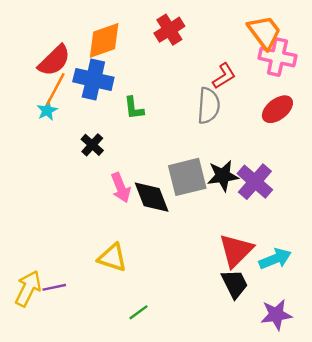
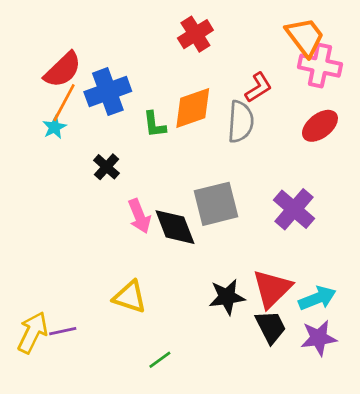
orange diamond: (104, 40) -> (193, 108), moved
blue cross: (93, 80) -> (108, 92), turned -33
black star: (223, 176) -> (227, 297), moved
purple star: (276, 315) -> (319, 338), moved

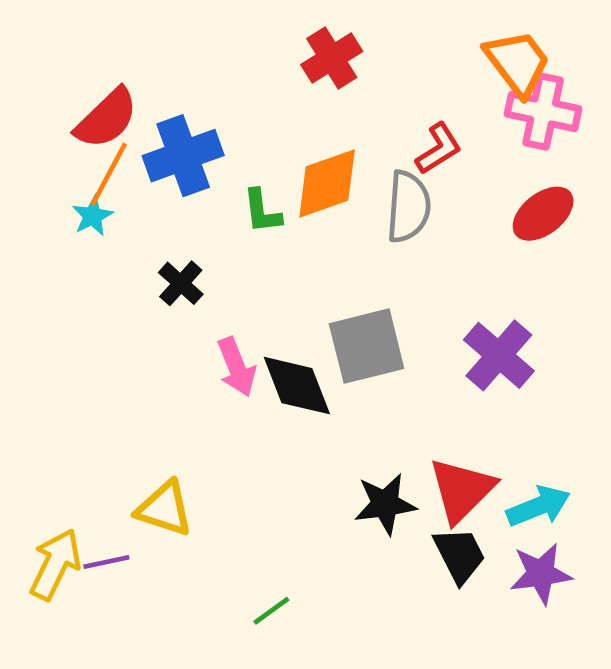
yellow triangle: (130, 297) -> (165, 509), moved

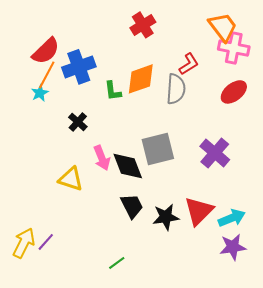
yellow triangle: (165, 509) -> (71, 179), moved
black trapezoid: (459, 555) -> (132, 206), moved
purple line: (106, 562) -> (46, 242), turned -36

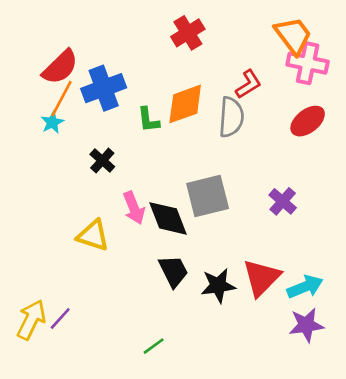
purple cross: (215, 153) -> (283, 201), size x0.7

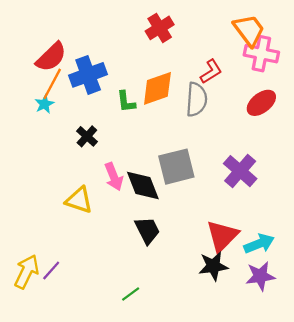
purple cross: (283, 201) -> (240, 171), size x1.4
black star: (218, 286) -> (213, 266), moved

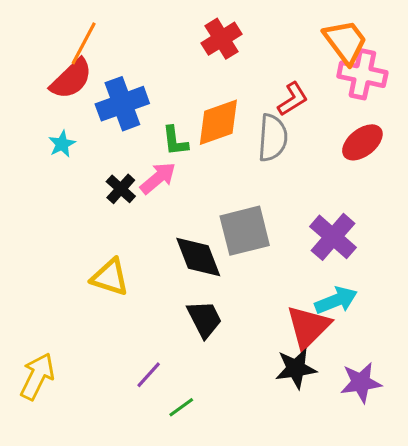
orange line: (52, 84) -> (84, 43), moved
pink arrow: (114, 177) -> (158, 178), moved, turned -108
cyan arrow: (259, 244) -> (336, 300), moved
purple line: (51, 271) -> (149, 375), moved

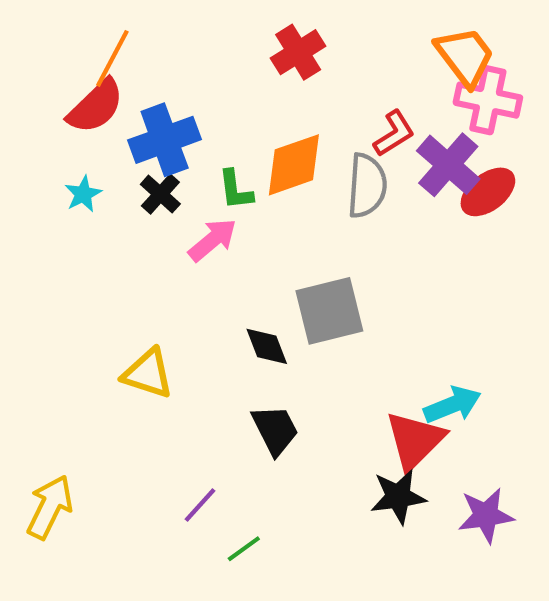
black cross: (121, 189) -> (160, 194), moved
purple cross: (333, 237) -> (448, 165), moved
black diamond: (198, 257) -> (267, 346), size x0.7

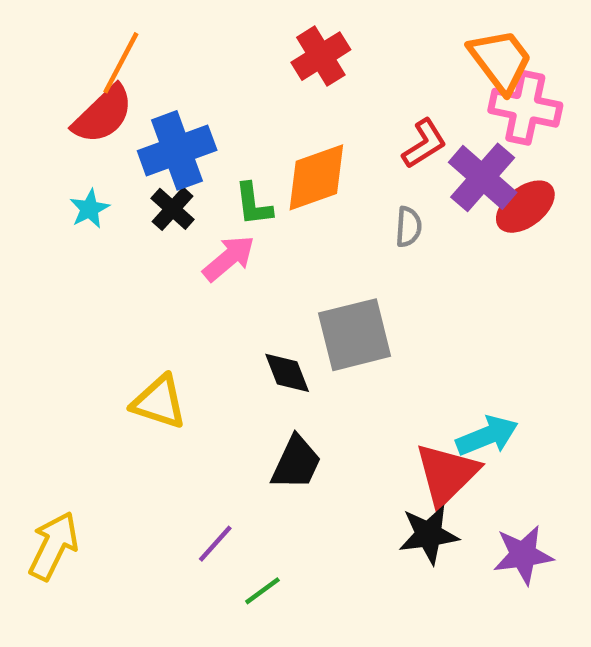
gray semicircle: (367, 186) -> (408, 227), moved, size x0.6
black trapezoid: (275, 430) -> (296, 463), turned 52

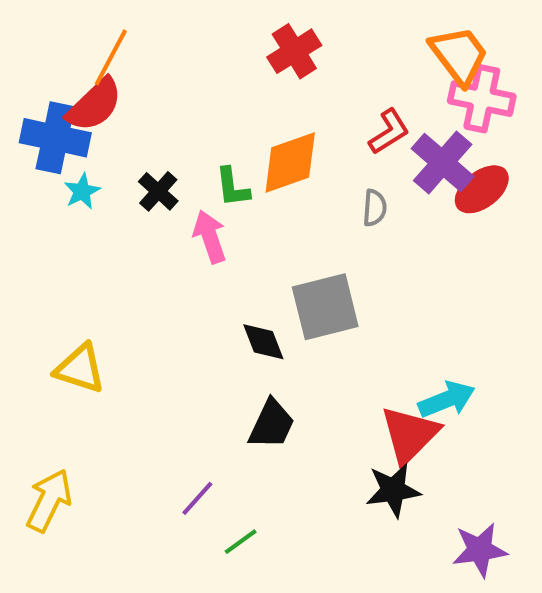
blue cross: (177, 150) -> (55, 138), moved, turned 32
pink arrow: (229, 258) -> (210, 237), turned -69
yellow triangle: (159, 402) -> (80, 369), moved
purple star: (523, 555) -> (480, 550), moved

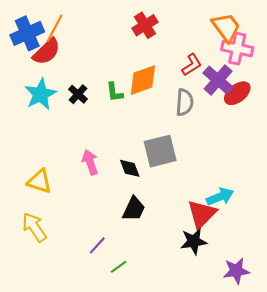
blue cross: (55, 138) -> (27, 33), moved, turned -36
cyan star: (82, 191) -> (40, 94), size x1.8
gray semicircle: (375, 208) -> (185, 102), size x1.5
pink arrow: (210, 237) -> (90, 162), moved
yellow arrow: (49, 500) -> (34, 227), moved, turned -60

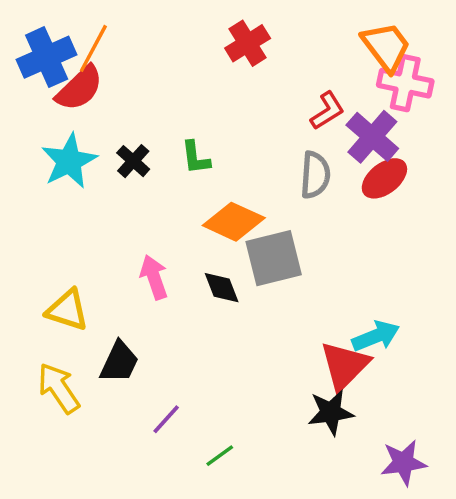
orange diamond: (143, 80) -> (234, 222), moved, turned 44
red ellipse: (237, 93) -> (384, 178), moved
black trapezoid: (134, 209) -> (119, 362), moved
green line: (119, 267) -> (220, 456), moved

